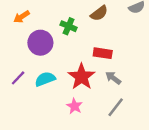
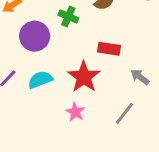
gray arrow: (113, 78) -> (140, 77), moved

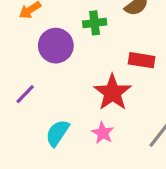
green cross: (68, 16) -> (95, 23), turned -30
cyan semicircle: (40, 80) -> (57, 133), moved, turned -35

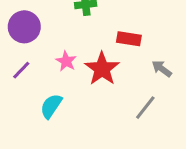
purple circle: (56, 46) -> (24, 27), moved
pink star: (103, 133) -> (66, 61), moved

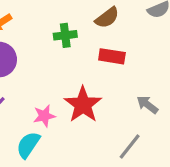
red rectangle: (129, 39) -> (112, 56), moved
pink star: (66, 61) -> (44, 116), moved, turned 30

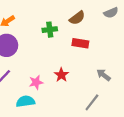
red star: (83, 105) -> (61, 75), size x0.6
cyan semicircle: (28, 145) -> (25, 101), turned 48

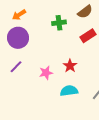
red rectangle: (80, 43) -> (88, 36), turned -42
cyan semicircle: (25, 101) -> (69, 91), moved

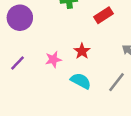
purple line: (16, 67) -> (17, 63), moved
cyan semicircle: (69, 91) -> (81, 81), turned 36

